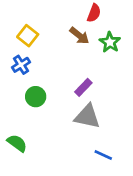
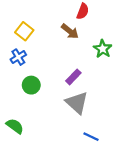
green star: (110, 42) -> (103, 49), moved
gray triangle: (87, 117) -> (77, 103), turned 30

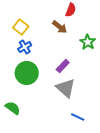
blue cross: (18, 57) -> (25, 47), moved
green circle: (31, 85) -> (27, 73), size x1.5

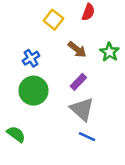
yellow square: (21, 27) -> (53, 20), moved
brown arrow: (60, 27) -> (77, 50), moved
blue line: (78, 117) -> (87, 137), moved

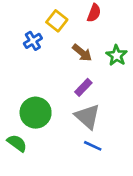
blue cross: (31, 58) -> (33, 41), moved
green circle: (34, 91) -> (36, 113), moved

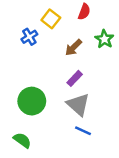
brown arrow: (82, 53) -> (73, 47), turned 96
green star: (117, 55) -> (104, 39), moved
green semicircle: (17, 143) -> (22, 140), moved

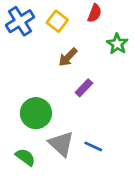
blue cross: (29, 37) -> (20, 21), moved, size x1.5
brown arrow: (73, 47) -> (68, 57), moved
gray triangle: (78, 105) -> (61, 144), moved

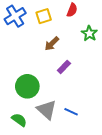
yellow square: (57, 21) -> (44, 16), turned 35

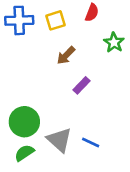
blue cross: (15, 16) -> (19, 20), turned 30
green circle: (27, 86) -> (24, 122), moved
green semicircle: (19, 120) -> (24, 153), turned -70

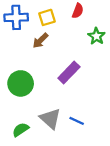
brown arrow: (66, 55) -> (40, 41), moved
purple rectangle: (82, 85) -> (69, 72), size x1.5
green circle: (24, 122) -> (21, 83), moved

